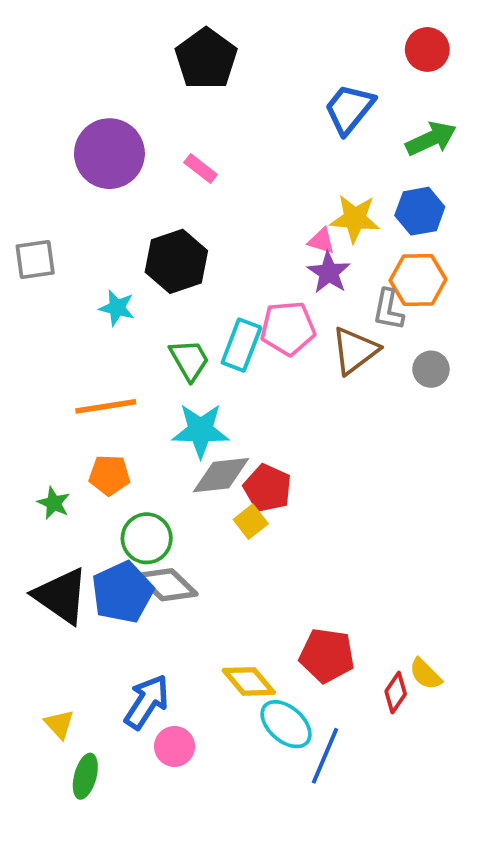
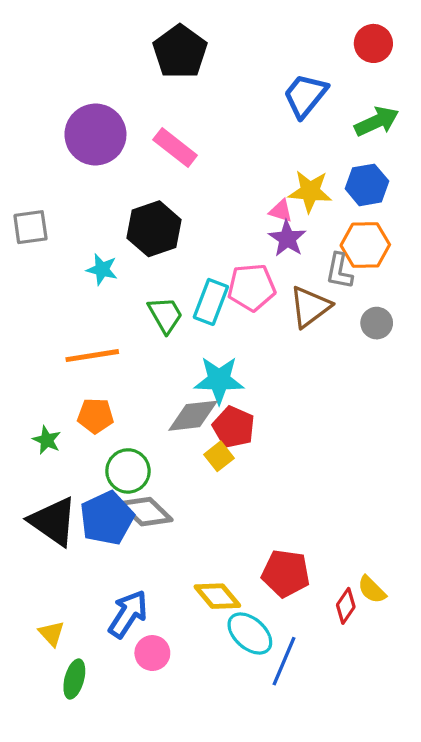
pink rectangle: (201, 168) -> (175, 148), size x1.5
cyan star: (201, 431) -> (219, 380), moved

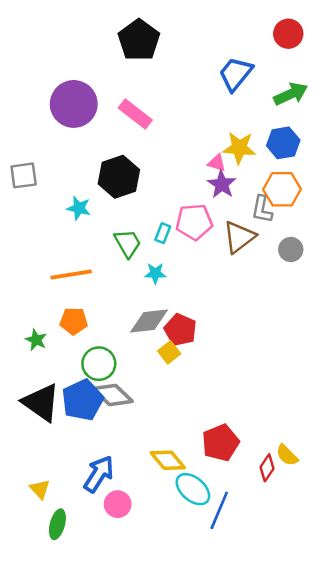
cyan rectangle: (211, 302) -> (163, 233), size x0.6
cyan star: (219, 380) -> (155, 273), moved, size x0.6
red pentagon: (286, 573) -> (220, 443), turned -30

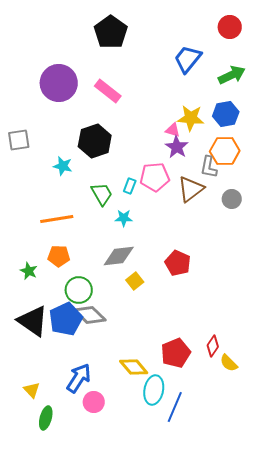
red pentagon: (180, 330) -> (178, 263), moved
red diamond: (267, 468) -> (213, 346), moved
cyan ellipse: (193, 489) -> (154, 390), turned 60

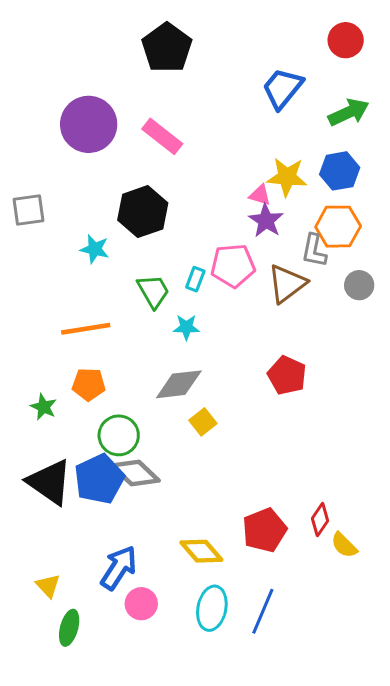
gray circle: (232, 199) -> (359, 285), moved
red pentagon: (178, 263) -> (287, 375), moved
cyan ellipse: (154, 390) -> (212, 608), moved

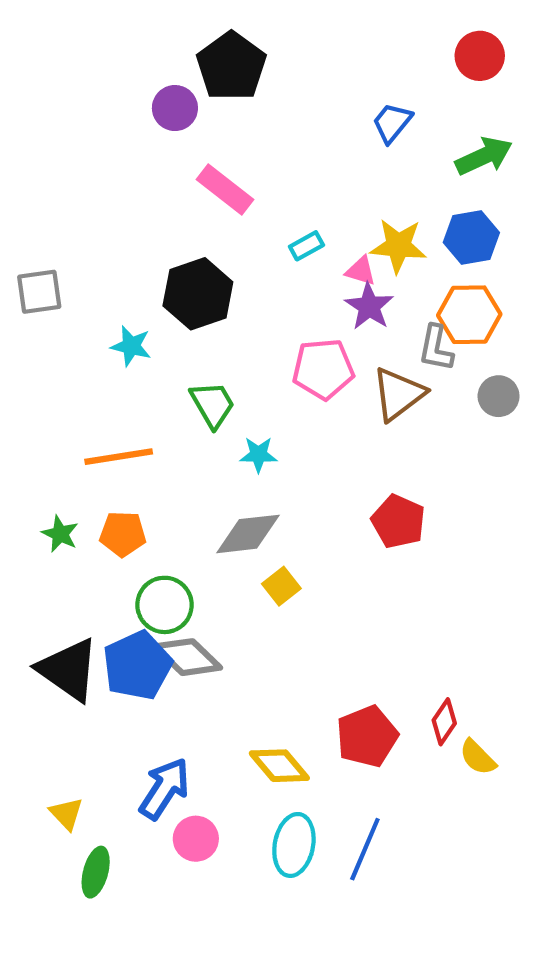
blue trapezoid: (283, 88) -> (392, 123), size x0.7
purple circle: (89, 124) -> (175, 108), moved, size x0.6
cyan rectangle: (195, 279) -> (306, 246), moved, turned 40
green star: (44, 407) -> (60, 534), moved

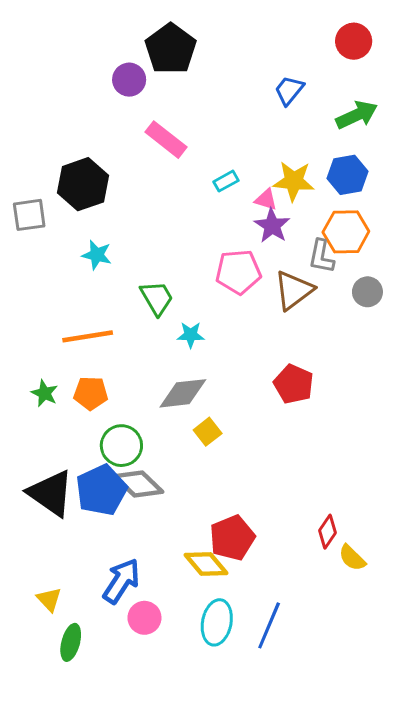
black hexagon: (198, 294) -> (83, 184), moved
red pentagon: (367, 736) -> (232, 538), moved

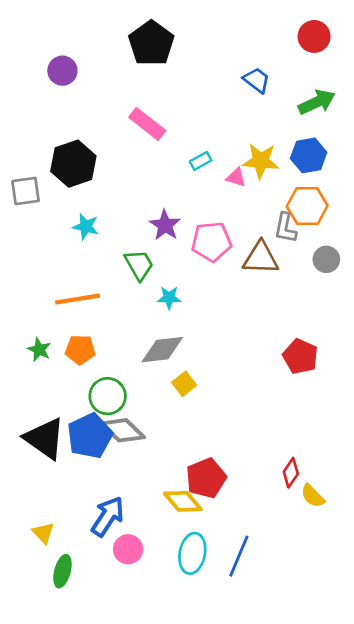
purple circle: (129, 80) -> (62, 71), moved
blue trapezoid: (289, 90) -> (257, 80), turned 88
purple star: (272, 226) -> (165, 225), moved
brown triangle: (294, 290) -> (261, 258), turned 39
red pentagon: (294, 384) -> (300, 356), moved

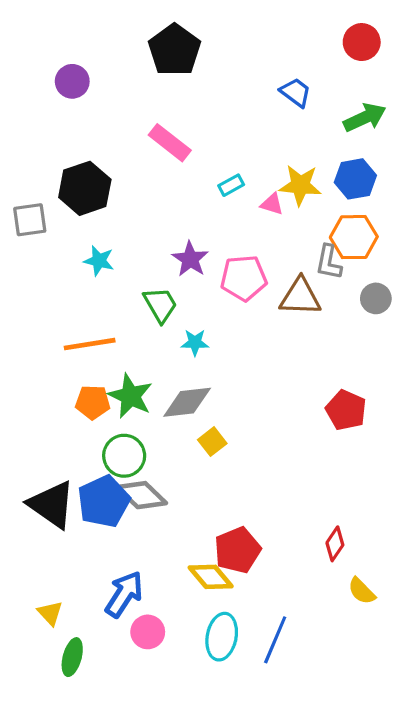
green star: (39, 350) -> (130, 396), moved, size x1.6
yellow semicircle: (313, 496) -> (362, 591), moved

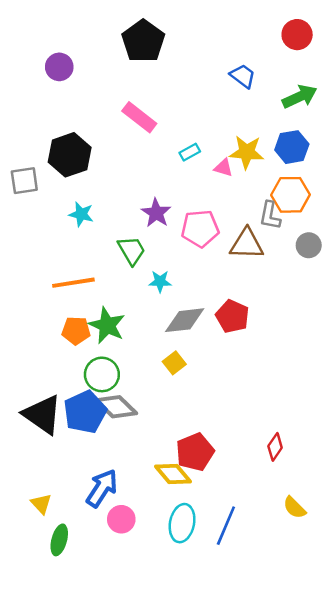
gray diamond: (187, 402) -> (185, 320), moved
red pentagon: (346, 410) -> (232, 316), moved
yellow semicircle: (362, 591) -> (294, 508), moved

